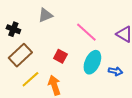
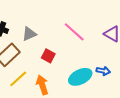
gray triangle: (45, 15) -> (29, 34), moved
cyan ellipse: (92, 62) -> (80, 77), moved, turned 40

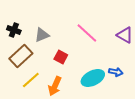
orange arrow: (42, 85) -> (55, 86), turned -138

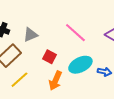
cyan ellipse: (93, 78) -> (80, 65), moved
orange arrow: (55, 86) -> (55, 81), moved

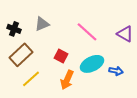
gray triangle: (30, 35) -> (42, 24), moved

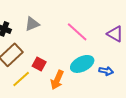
red square: (61, 56) -> (39, 64), moved

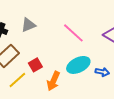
red square: (39, 64) -> (35, 65), turned 32

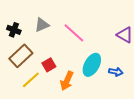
pink line: (73, 33) -> (74, 33), moved
cyan ellipse: (78, 65) -> (92, 65), turned -35

